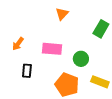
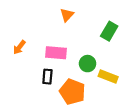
black rectangle: (27, 71) -> (47, 77), moved
yellow rectangle: (100, 82) -> (108, 77), moved

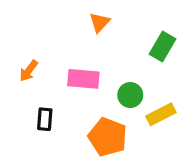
black rectangle: (47, 77) -> (45, 119), moved
yellow rectangle: (108, 77) -> (161, 114), turned -48

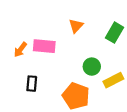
orange triangle: (100, 22) -> (76, 26), moved
pink rectangle: (83, 79) -> (44, 46), moved

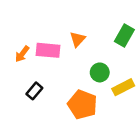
orange triangle: (76, 26) -> (78, 39), moved
black rectangle: (32, 84) -> (34, 91), turned 35

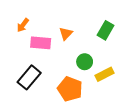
orange arrow: (22, 54) -> (23, 25), moved
black rectangle: (34, 91) -> (29, 77), size x1.6

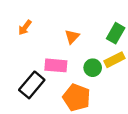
pink rectangle: (41, 43) -> (56, 65), moved
yellow rectangle: (104, 74) -> (114, 60), moved

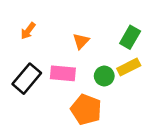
black rectangle: (32, 85) -> (27, 79), moved

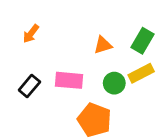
orange triangle: (81, 41) -> (103, 45), moved, turned 30
black rectangle: (27, 79) -> (29, 86), size x0.7

